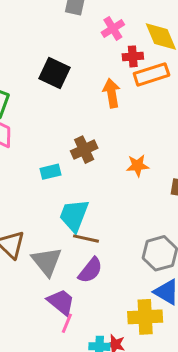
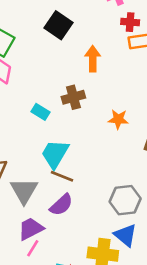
orange arrow: (111, 93) -> (93, 59), moved
cyan rectangle: (51, 172) -> (40, 112), turned 36
purple trapezoid: (61, 302) -> (31, 229), turned -76

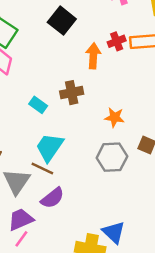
red cross: (130, 22) -> (117, 41), moved, turned -30
brown line: (62, 176) -> (42, 169), moved
gray hexagon: (125, 200) -> (112, 157), moved

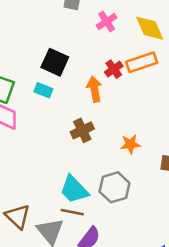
cyan rectangle: (38, 105) -> (43, 90), moved
cyan trapezoid: (50, 147) -> (74, 189), turned -64
gray hexagon: (112, 157) -> (115, 187), moved

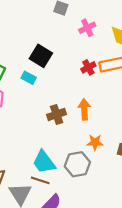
orange arrow: (94, 89) -> (84, 109), moved
orange star: (130, 144) -> (95, 142), moved

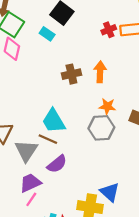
gray hexagon: (77, 164) -> (101, 128), moved

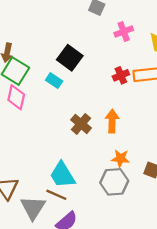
brown cross: (71, 74) -> (81, 124), turned -36

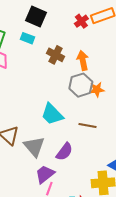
brown cross: (81, 124) -> (56, 55), moved
gray hexagon: (114, 182) -> (81, 85), moved
brown line: (56, 195) -> (88, 126), moved

